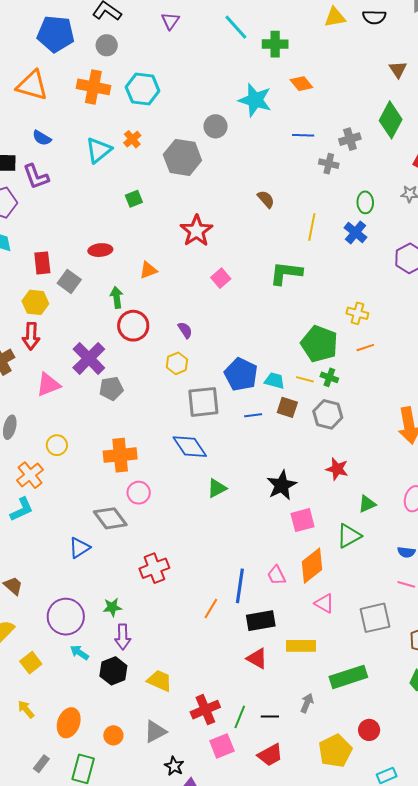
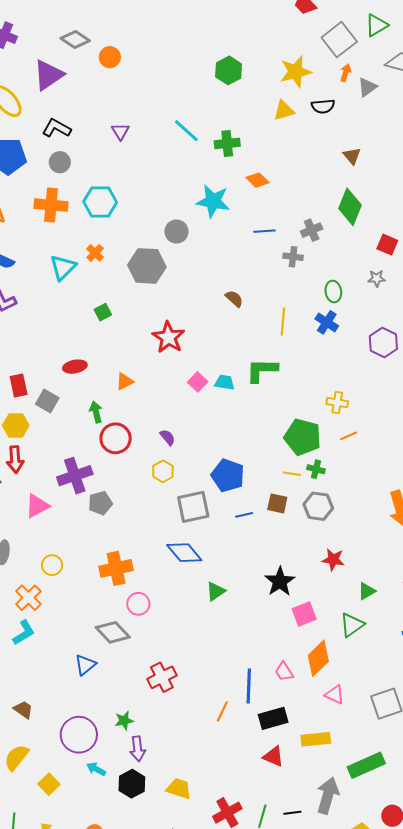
purple cross: (89, 358) -> (75, 476), turned 32
cyan trapezoid: (275, 381) -> (225, 382), moved
gray arrow: (307, 703) -> (328, 795), size x1.8

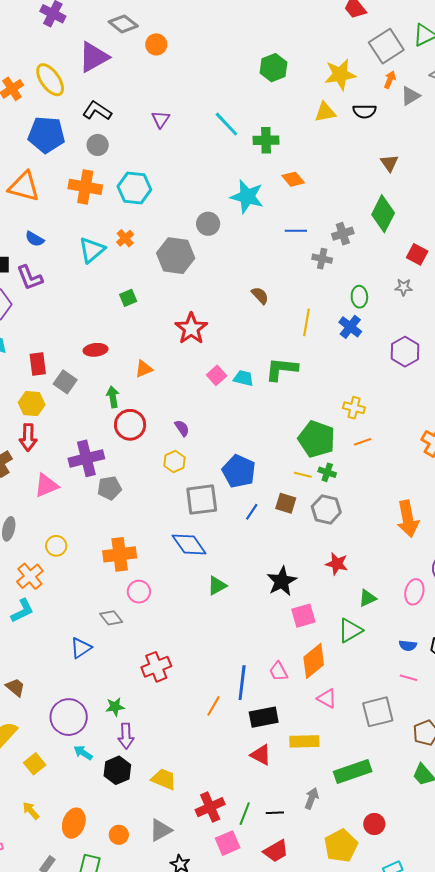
blue line: (244, 515) -> (252, 512), turned -48
gray diamond: (113, 632) -> (111, 618), size x0.7
gray arrow: (328, 795) -> (312, 798), size x0.6

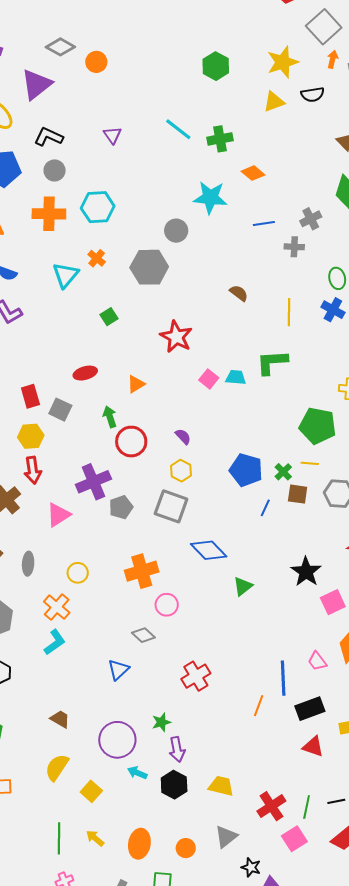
green cross: (327, 472) -> (283, 472), moved, turned 36
gray square: (202, 500) -> (171, 506), moved, turned 36

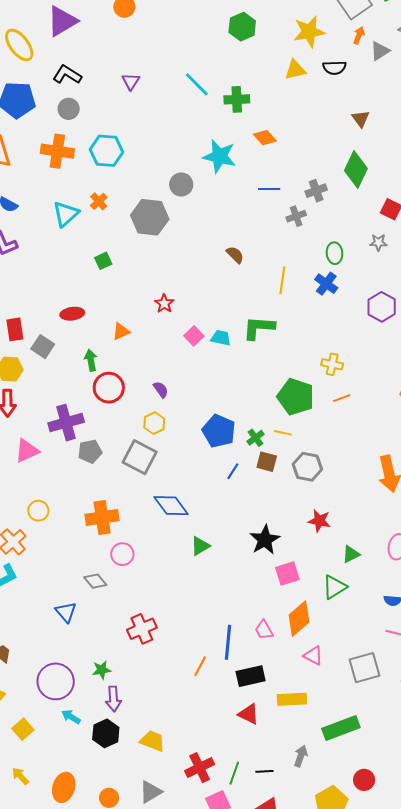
gray cross: (294, 247) -> (296, 216), turned -30
red star: (176, 337) -> (164, 304), moved, size x0.6
blue triangle: (118, 670) -> (66, 612), turned -35

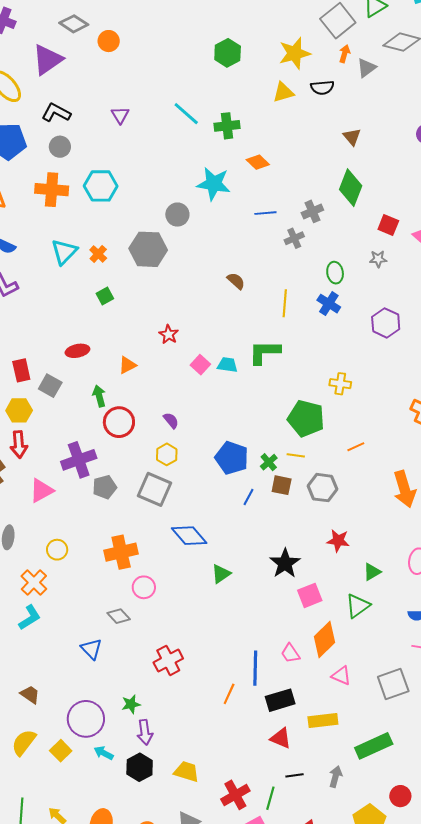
orange cross: (99, 201) -> (98, 254), moved
orange line: (342, 398) -> (356, 447), moved
yellow square: (23, 729) -> (61, 751), moved
black line: (264, 771) -> (295, 775), moved

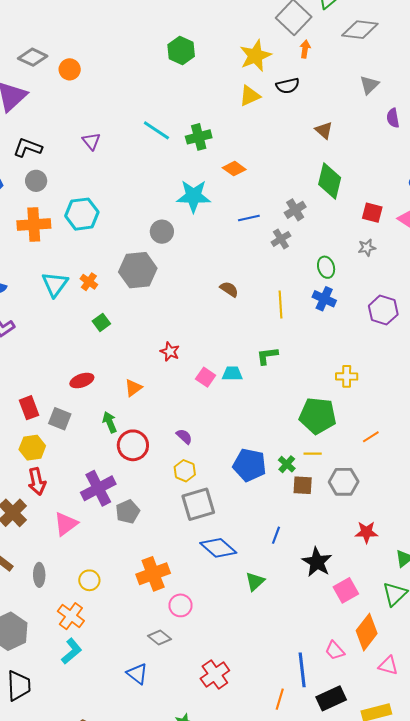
green hexagon: (228, 53) -> (181, 50), moved
gray triangle: (366, 68) -> (369, 85), moved
green L-shape: (264, 352) -> (267, 356), size x0.7
gray square: (155, 489) -> (198, 504), moved, turned -32
blue line: (248, 497) -> (276, 535), moved

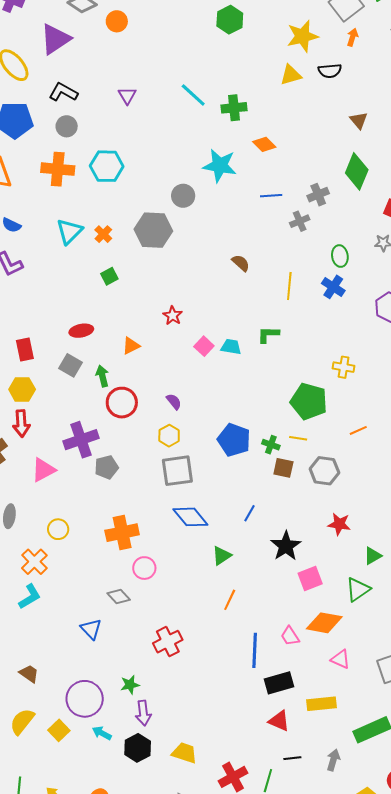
gray square: (60, 419) -> (71, 365), moved
green cross: (287, 464) -> (271, 445), turned -30
orange diamond: (367, 632) -> (324, 623), turned 54
orange line: (280, 699) -> (230, 600), moved

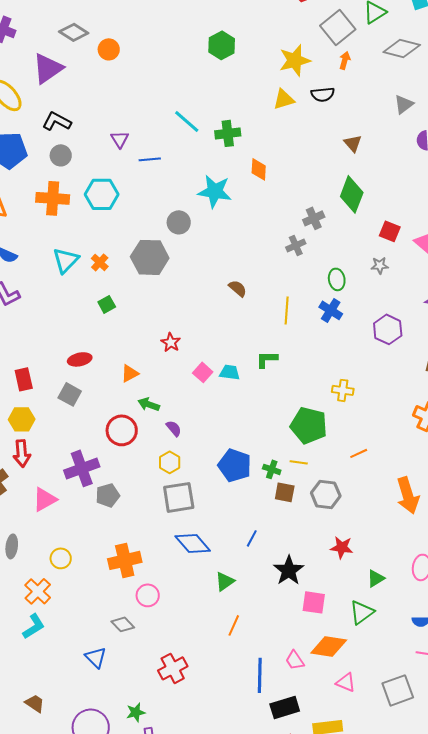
purple triangle: (127, 96) -> (120, 139), moved
orange diamond: (264, 144) -> (259, 169), turned 50
blue line: (271, 196) -> (150, 159), moved
green arrow: (102, 376) -> (149, 404), moved, turned -55
pink square: (310, 578) -> (314, 602), turned 30

